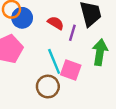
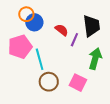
cyan line: (54, 61) -> (40, 59), moved
pink square: (71, 70) -> (78, 83), moved

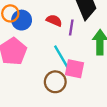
cyan line: (40, 59) -> (61, 57), moved
pink square: (78, 83) -> (74, 69), moved

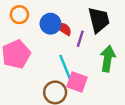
blue circle: (22, 20) -> (51, 24), moved

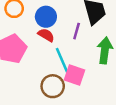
red semicircle: (64, 29) -> (46, 35), moved

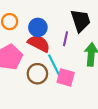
red semicircle: (46, 35) -> (39, 43), size x1.5
brown circle: (53, 86) -> (37, 74), moved

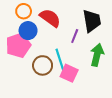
blue circle: (38, 27) -> (28, 31), moved
red semicircle: (39, 43) -> (50, 18), moved

